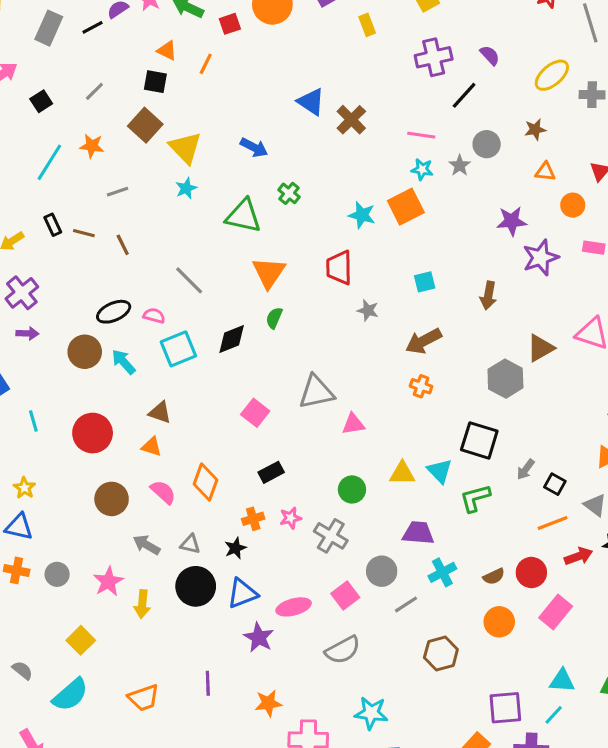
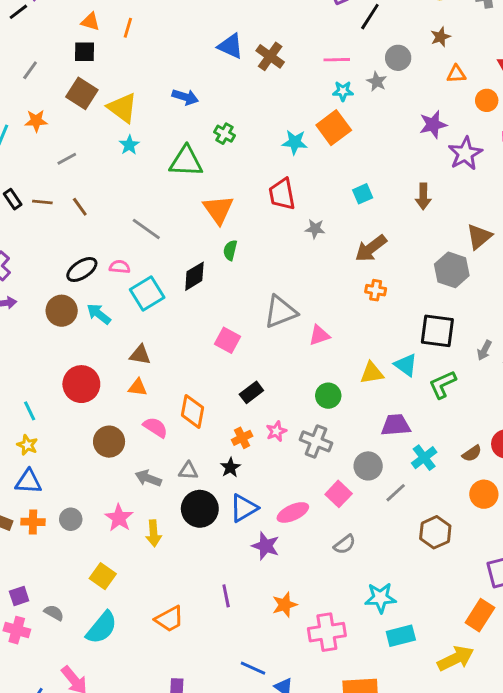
cyan line: (33, 421) -> (30, 411), moved
gray semicircle: (343, 650) -> (345, 544), size x0.7

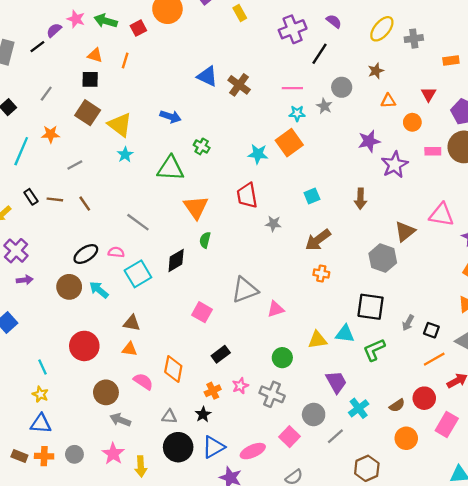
cyan triangle: (406, 365) -> (345, 334), turned -30
purple trapezoid: (396, 425) -> (336, 382), turned 65
gray arrow: (148, 478) -> (120, 420), moved

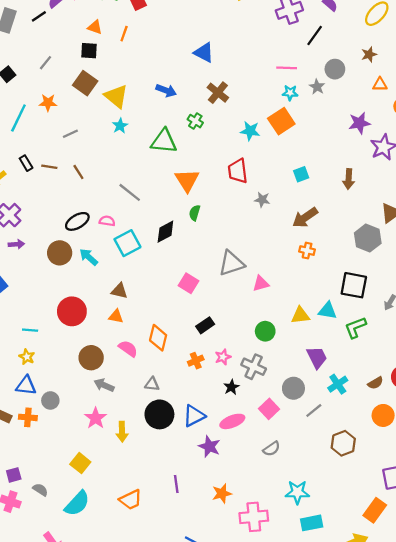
brown cross: (239, 85) -> (218, 93), moved
cyan line: (42, 367) -> (30, 330), turned -63
black star: (203, 414) -> (231, 387), moved
gray circle: (74, 454) -> (50, 400), moved

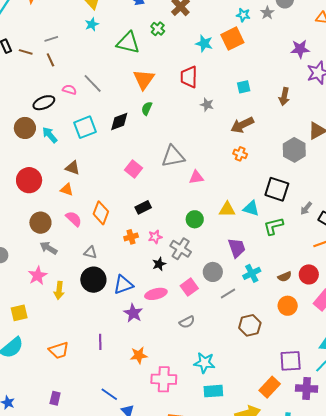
gray line: (70, 134) -> (51, 39), moved
pink semicircle: (107, 221) -> (69, 90), moved
yellow square: (80, 463) -> (19, 313), turned 30

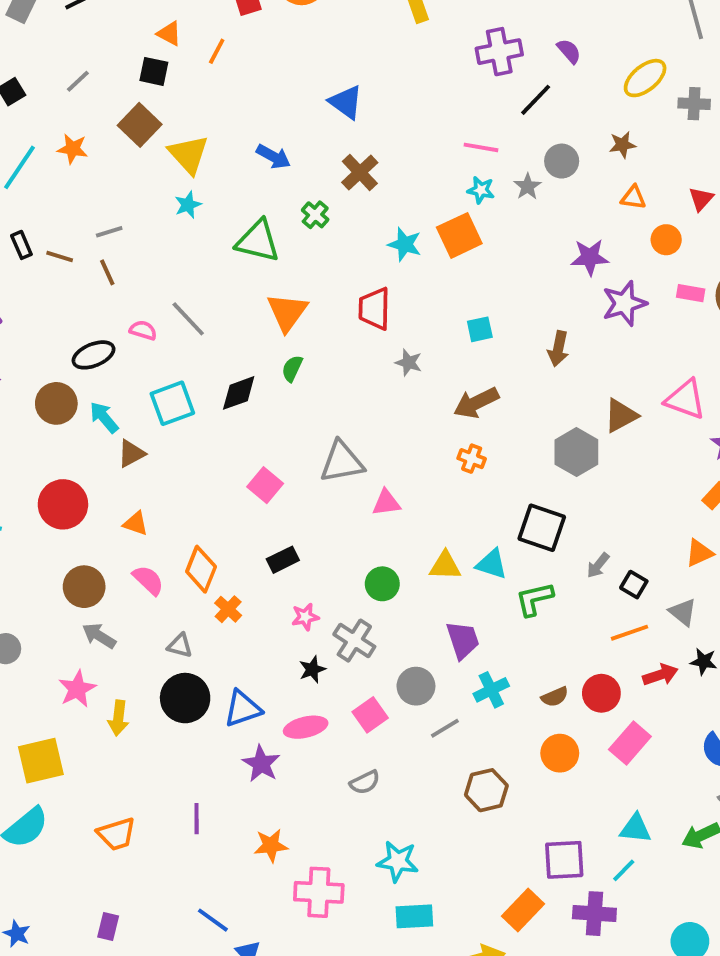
brown triangle: (73, 168) -> (131, 454), moved, turned -49
orange cross: (131, 237) -> (228, 609), moved, turned -32
yellow square: (19, 313) -> (41, 761), size x1.4

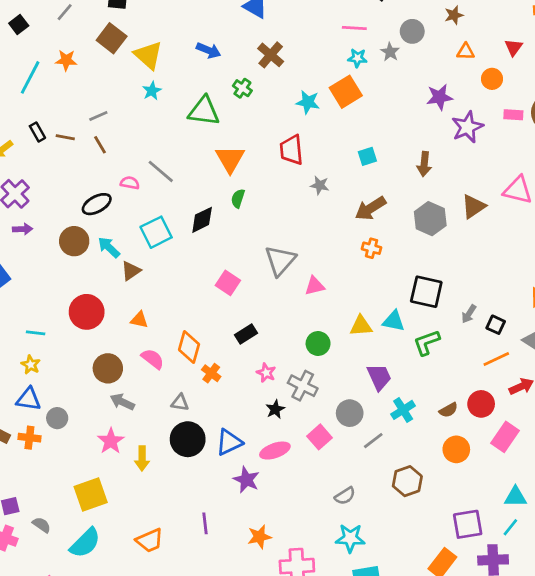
gray hexagon: (576, 452) -> (430, 219), moved
gray triangle: (342, 462) -> (280, 261), turned -32
pink star: (305, 617) -> (266, 373), turned -30
gray semicircle: (365, 782) -> (345, 496), moved

